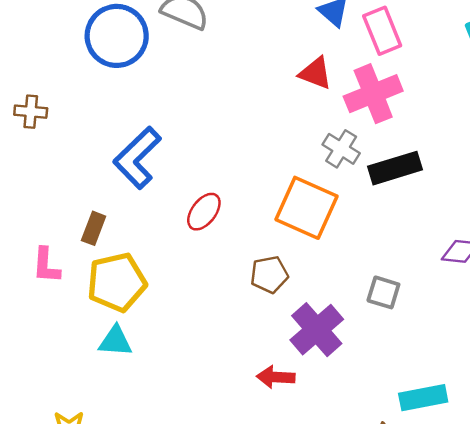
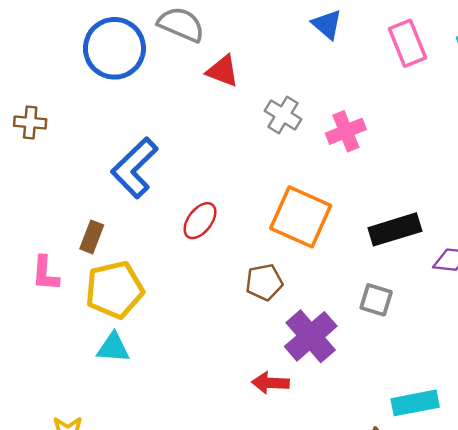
pink rectangle: (382, 31) -> (407, 43), moved
red triangle: (315, 73) -> (223, 71), moved
pink cross: (373, 94) -> (346, 131), moved, size x0.7
gray cross: (341, 149) -> (283, 115), moved
black rectangle: (395, 168) -> (395, 229), moved

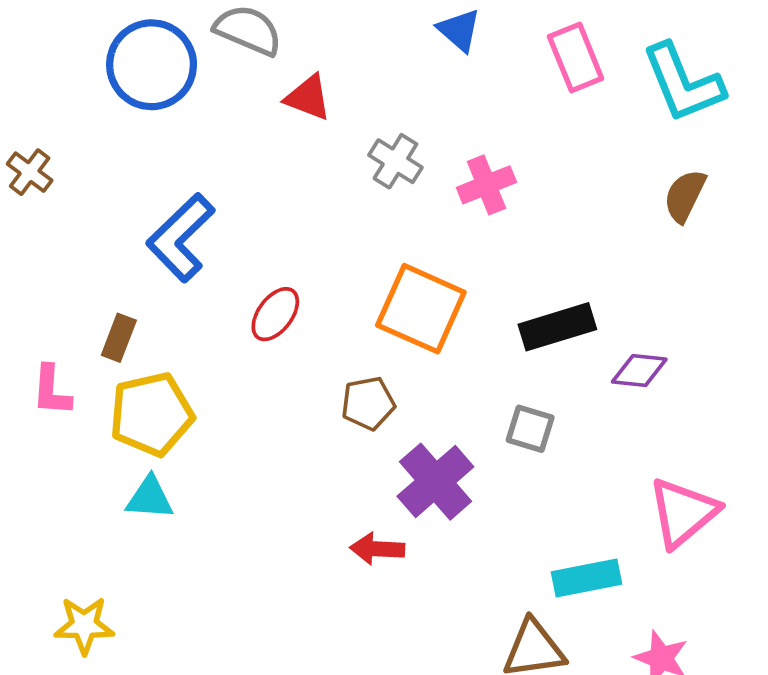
brown cross: (30, 122) -> (30, 172), turned 32

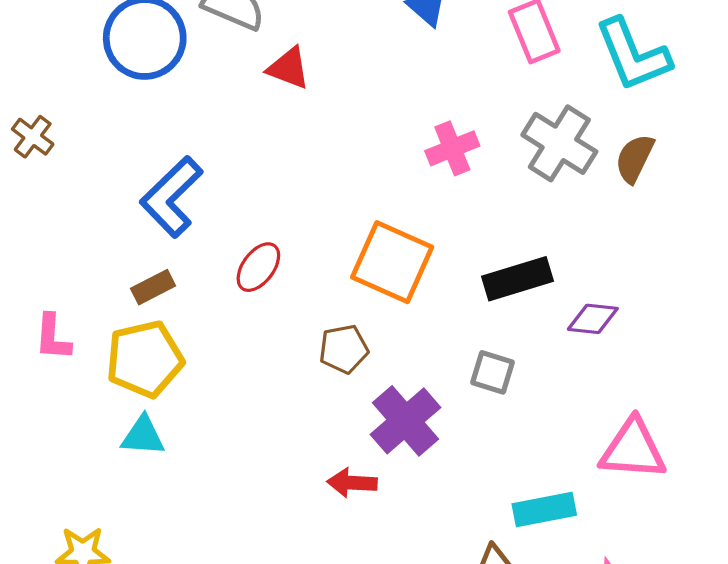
gray cross: (395, 161) -> (559, 143), moved, size x1.5
brown rectangle: (119, 338) -> (153, 287), moved, turned 42
pink triangle: (683, 512) -> (633, 449), turned 44

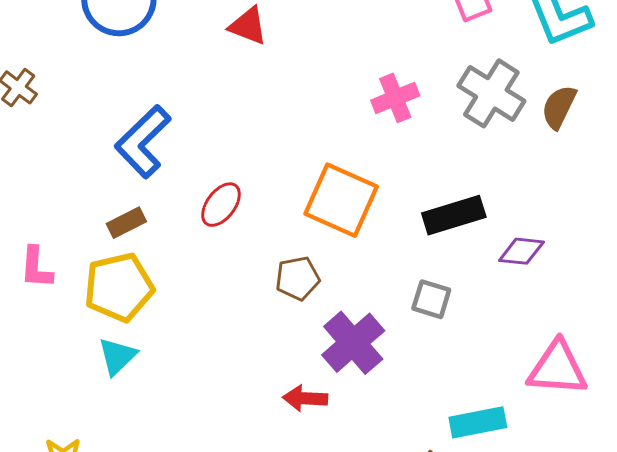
cyan triangle: (143, 436) -> (117, 356), turned -48

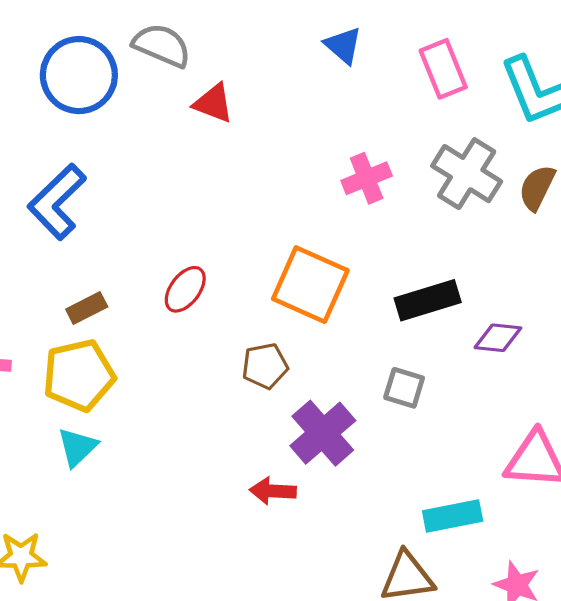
blue L-shape: (143, 142) -> (57, 202), moved

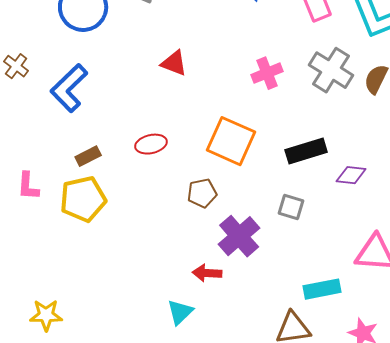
red triangle: (213, 103) -> (174, 63), moved
red ellipse: (185, 289) -> (151, 144), turned 40
cyan triangle: (77, 447) -> (180, 312), moved

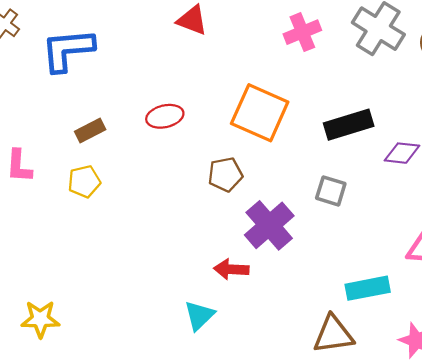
blue L-shape: (69, 88) -> (68, 50), turned 39
yellow pentagon: (83, 199) -> (84, 181), size x0.6

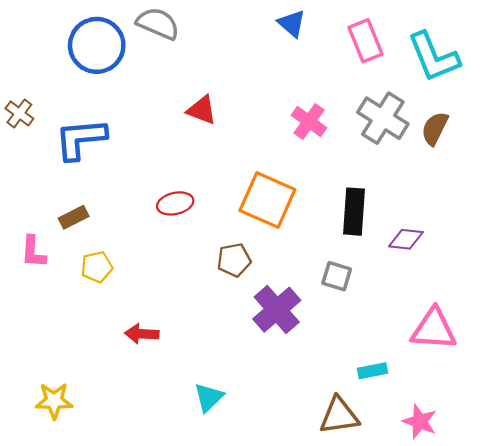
pink cross: (302, 32) -> (309, 122), turned -32
black rectangle: (349, 125) -> (354, 212), turned -69
brown rectangle: (90, 131) -> (74, 217), moved
red arrow: (231, 269) -> (142, 334), moved
cyan rectangle: (368, 288) -> (372, 371), size x0.7

